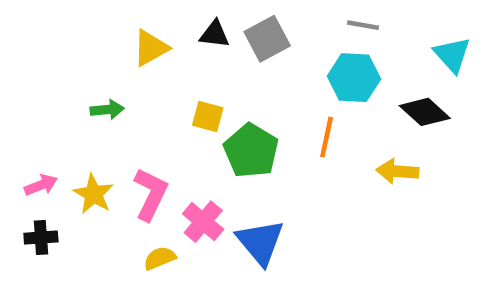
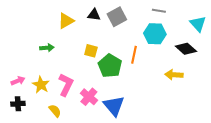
orange line: (327, 137) -> (134, 55), moved
yellow semicircle: (160, 258) -> (55, 111), moved, turned 72

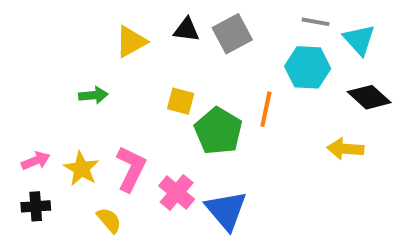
cyan triangle: (198, 24) -> (359, 40), moved

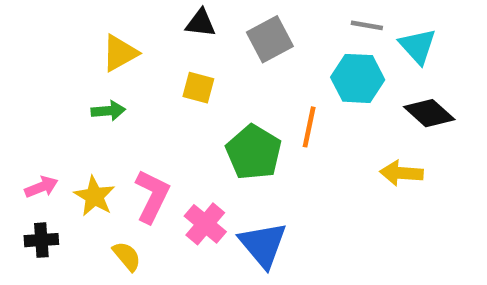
black triangle: (187, 30) -> (201, 23), moved
yellow triangle: (131, 42) -> (120, 53), moved
yellow square: (181, 101) -> (198, 88), moved

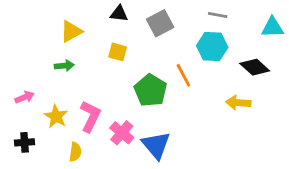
cyan triangle: (418, 46) -> (272, 27), moved, turned -50
orange line: (309, 127) -> (183, 75), turned -40
pink arrow: (41, 187) -> (25, 97), moved
yellow semicircle: (127, 256) -> (75, 152), turned 48

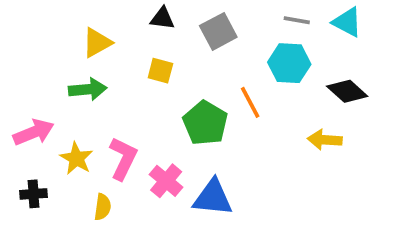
cyan triangle: (272, 27) -> (347, 22), moved, turned 30
green arrow: (64, 66) -> (88, 89), size x1.4
pink arrow: (25, 97) -> (33, 132), size x1.5
blue triangle: (156, 145) -> (213, 198), turned -44

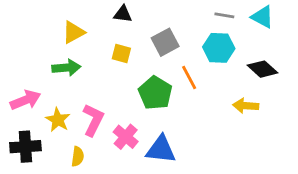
gray square: (218, 31) -> (165, 42), moved
black cross: (33, 194) -> (25, 147), size x1.5

